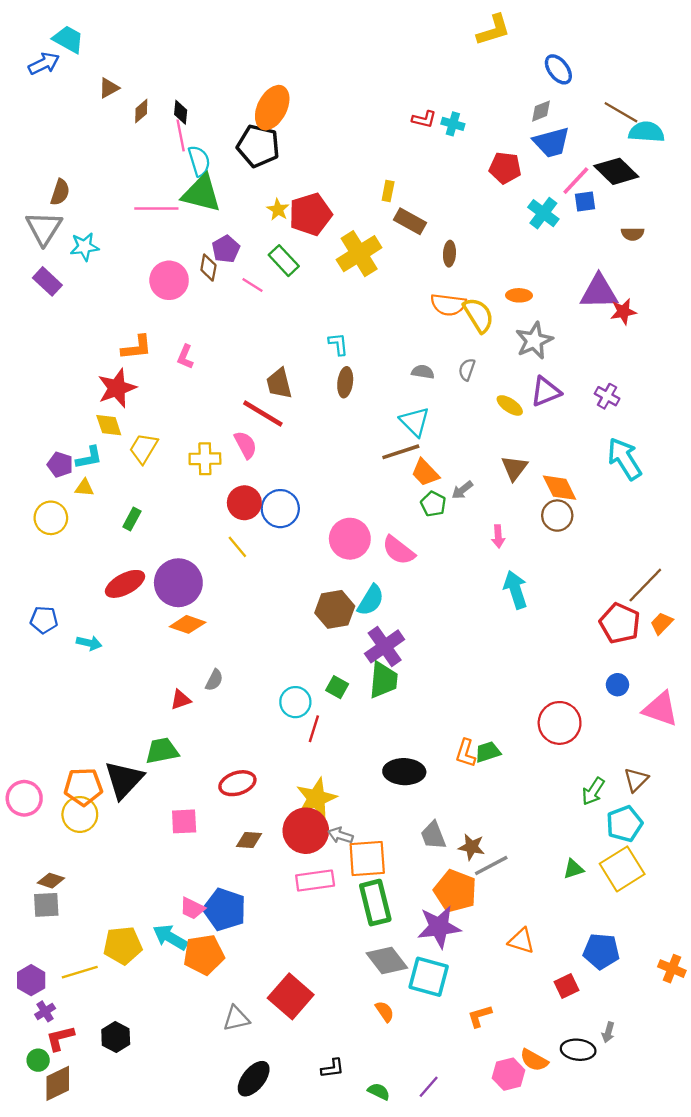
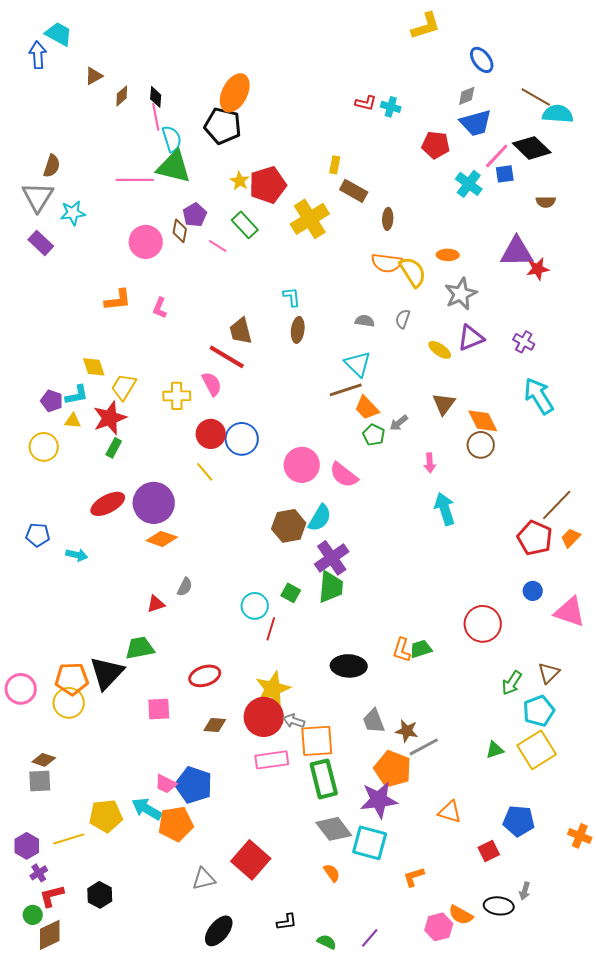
blue arrow: (44, 64) -> (38, 55), turned -68
red star: (117, 388) -> (110, 418), moved

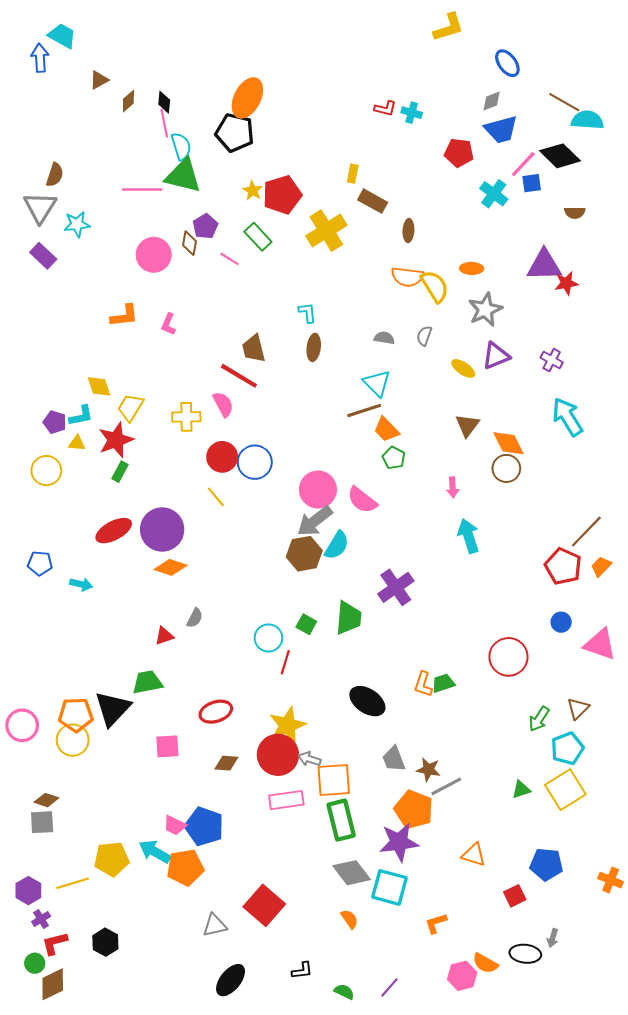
gray arrow: (399, 423) -> (315, 521), moved, size x1.8
purple cross: (332, 558) -> (396, 587), moved
black ellipse: (349, 666) -> (367, 701), turned 32

